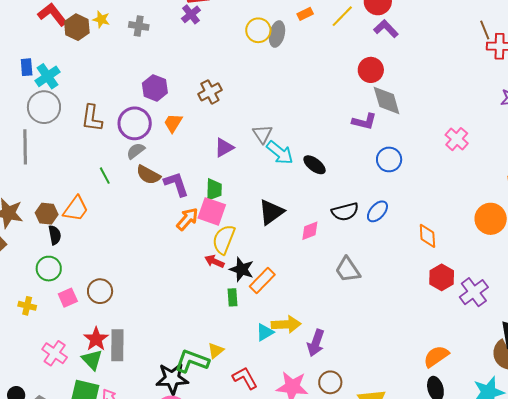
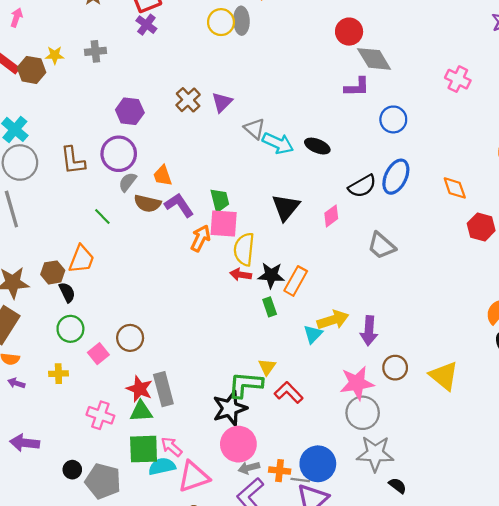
orange trapezoid: (173, 123) -> (163, 176), moved, turned -35
purple triangle: (224, 148) -> (222, 102), moved
blue ellipse: (377, 211) -> (396, 177), size x1.4
green triangle: (92, 360) -> (141, 411), turned -35
red L-shape: (245, 378) -> (289, 392), moved

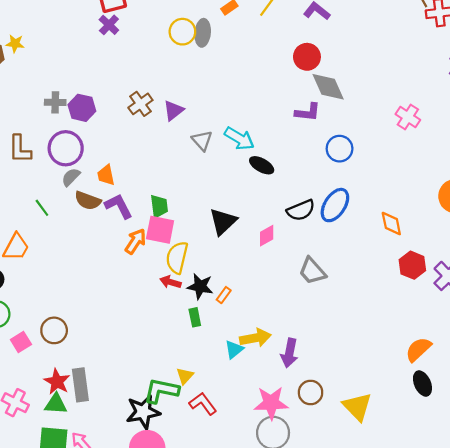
gray cross: (95, 51) -> (55, 102), moved
cyan arrow: (278, 143) -> (239, 139), moved
orange rectangle: (296, 281) -> (224, 295), size x0.6

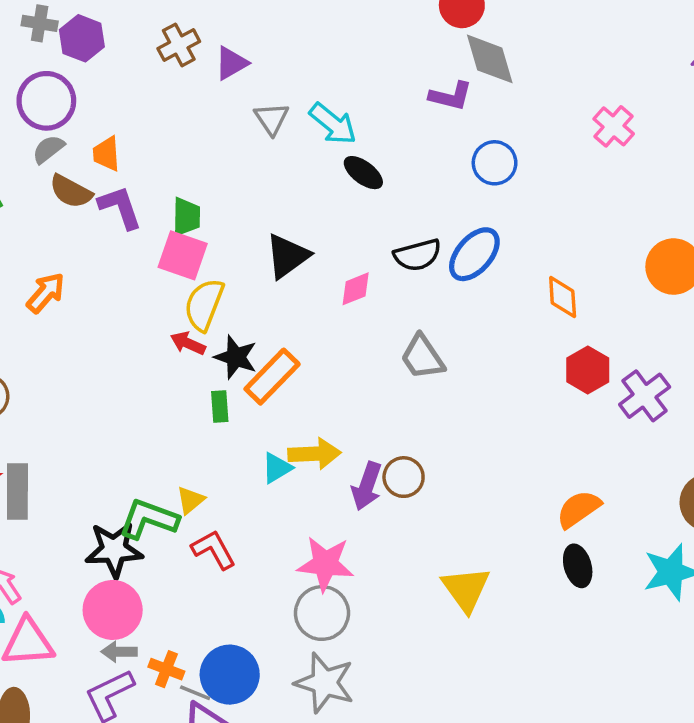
orange arrow: (135, 241) -> (46, 293), moved
orange rectangle: (224, 295) -> (272, 377), size x2.0
brown circle: (311, 392) -> (404, 477), moved

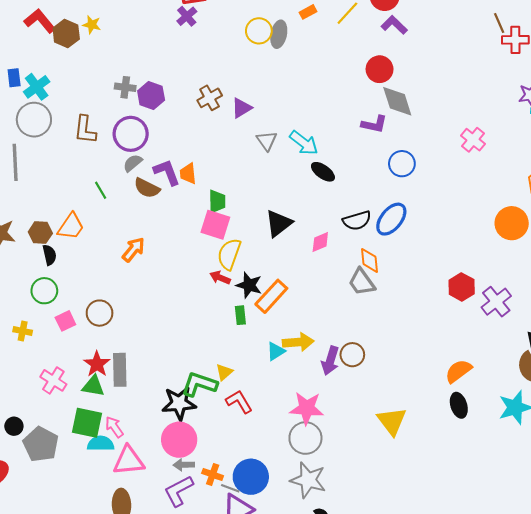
orange trapezoid: (106, 154) -> (188, 174), moved
purple L-shape: (120, 207) -> (167, 172), moved
orange diamond: (563, 297) -> (369, 260), moved

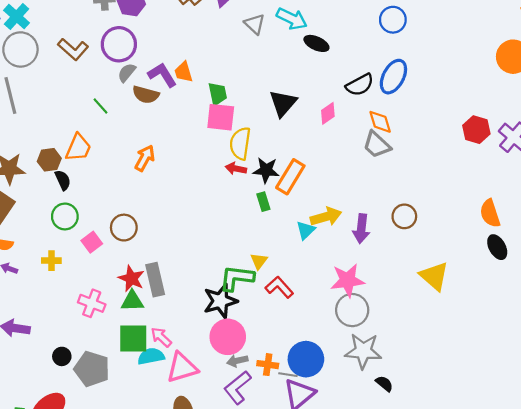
brown L-shape: (85, 130) -> (73, 49), turned -44
brown circle: (352, 355) -> (404, 216), moved
orange semicircle: (458, 371) -> (490, 213), turned -60

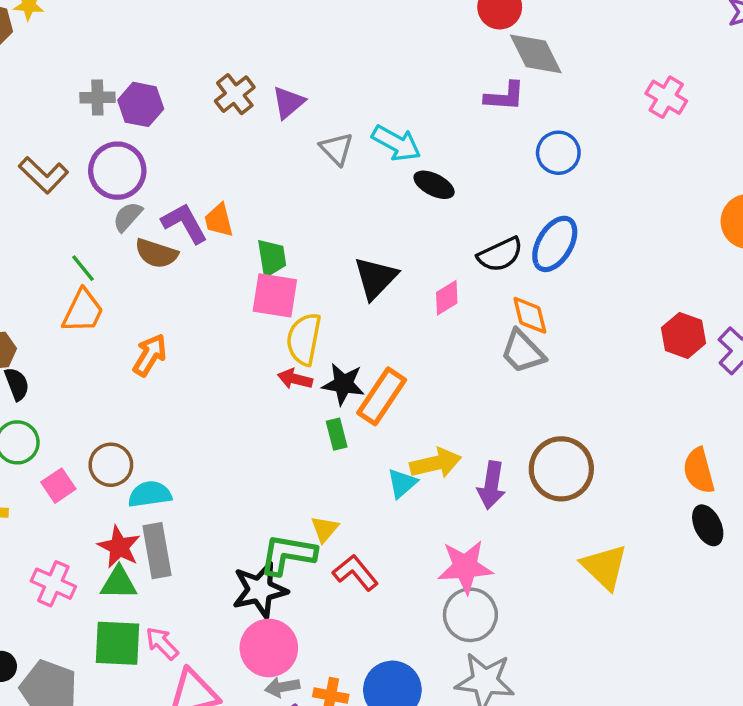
orange trapezoid: (78, 148) -> (83, 311), moved
brown circle: (404, 216) -> (561, 469), size x1.6
cyan semicircle: (151, 356) -> (150, 494), moved

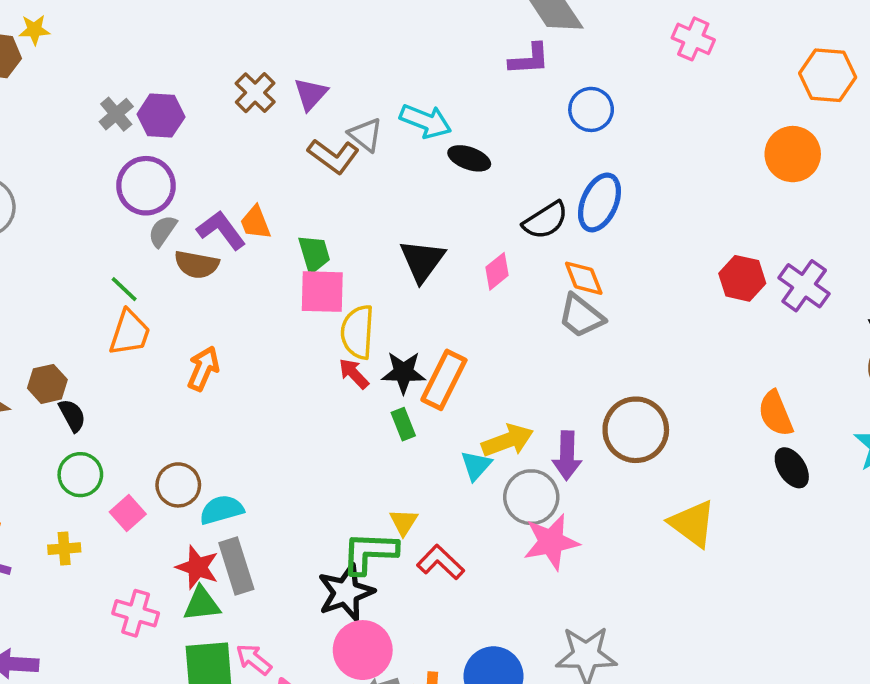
gray cross: (97, 97) -> (116, 114), turned -32
brown L-shape: (44, 175) -> (333, 156), moved
red arrow: (295, 379) -> (354, 374), turned 40
gray circle: (470, 615) -> (531, 497), moved

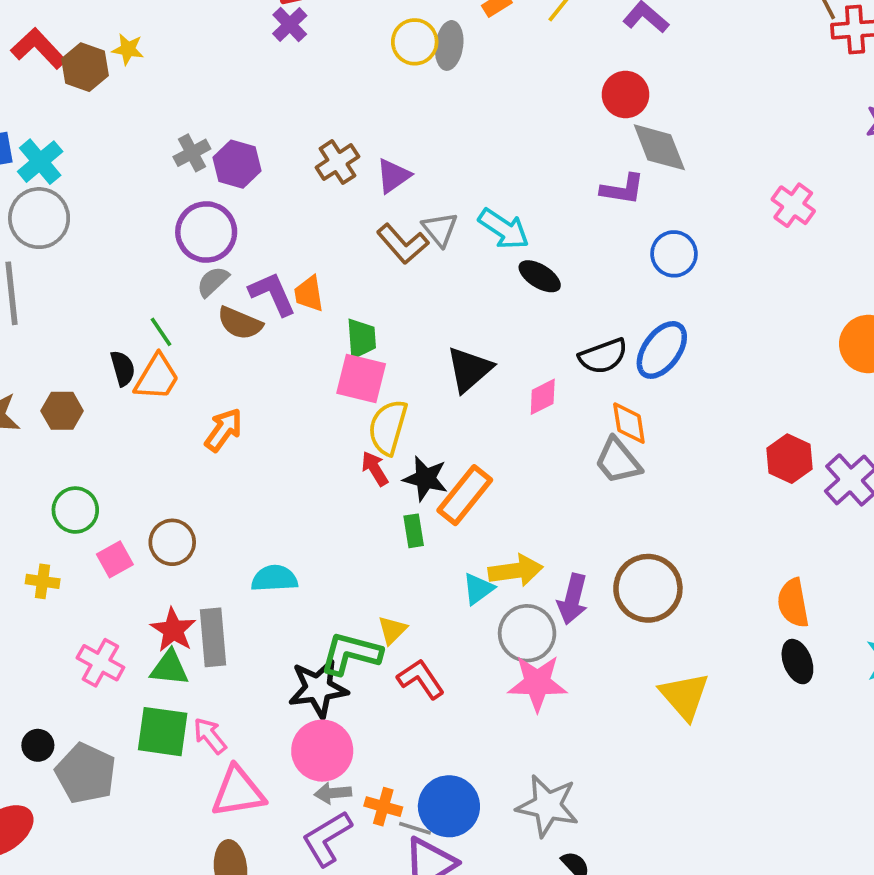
black semicircle: (72, 415) -> (123, 368), moved
cyan semicircle: (222, 510) -> (274, 578), moved

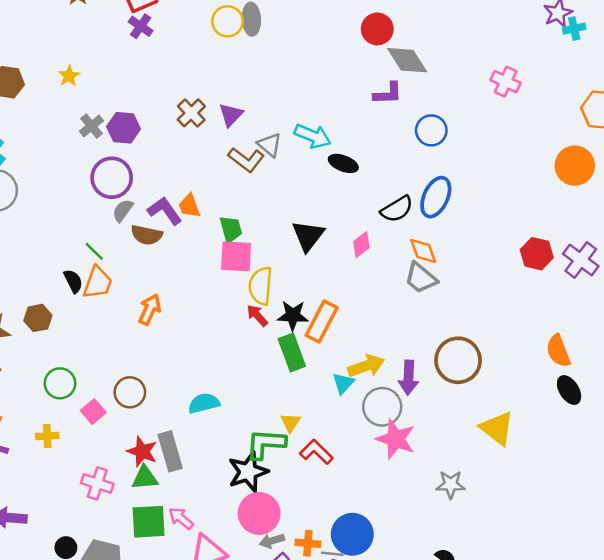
yellow star: (128, 49) -> (69, 76), moved, turned -30
green rectangle: (414, 531) -> (292, 352), size x1.6
pink star: (537, 683) -> (396, 439), turned 30
gray star: (548, 806) -> (451, 485), moved, size x0.7

